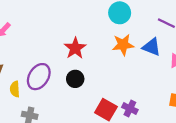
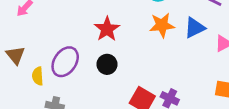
blue triangle: (152, 47) -> (195, 28), turned -48

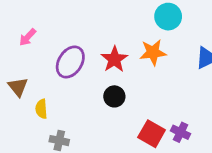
orange star: (162, 25) -> (153, 52), moved
purple ellipse: (65, 62) -> (70, 62), moved

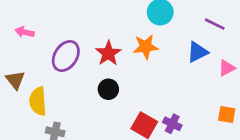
pink arrow: (28, 37) -> (25, 32), turned 60
yellow semicircle: (41, 109) -> (38, 101), size x1.5

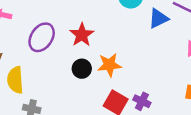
orange star: (146, 47) -> (109, 65), moved
blue triangle: (197, 52) -> (158, 18), moved

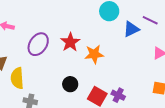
orange star: (109, 65) -> (94, 54), moved
black circle: (82, 69) -> (70, 84), moved

